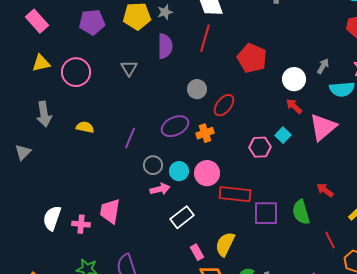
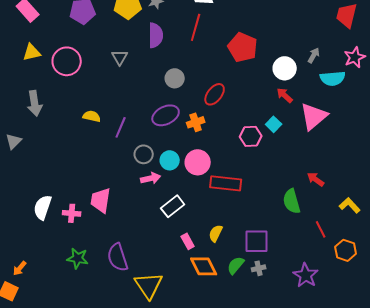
gray circle: (197, 89) -> (175, 78), moved
yellow semicircle: (85, 127) -> (92, 116), moved
purple square: (266, 213) -> (257, 241), moved
yellow semicircle: (225, 244) -> (216, 233), size x0.7

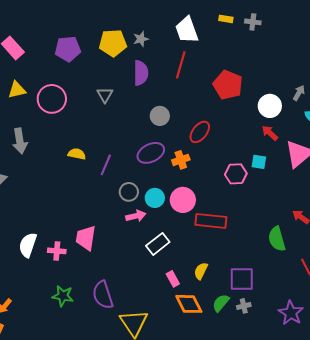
cyan square: (274, 124) -> (259, 162), turned -35

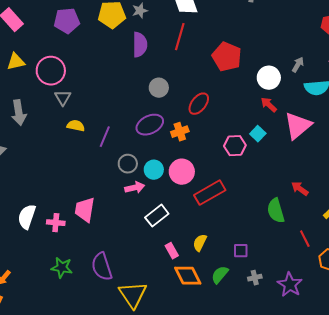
gray triangle: (105, 95) -> (63, 98), moved
cyan square: (259, 162) -> (258, 134), turned 35
red rectangle: (211, 221) -> (210, 193), turned -36
purple square: (242, 279) -> (241, 251), size x0.6
gray cross: (244, 306) -> (255, 278), moved

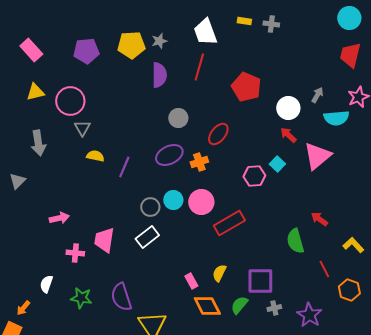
gray circle: (128, 164) -> (150, 207), moved
pink arrow: (135, 188) -> (59, 218), moved
white rectangle: (157, 216) -> (147, 237), moved
white semicircle: (27, 217) -> (46, 284), moved, size x0.7
purple square: (241, 251) -> (260, 281), size x1.8

